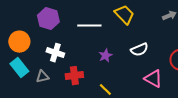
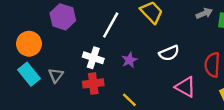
white line: (89, 26) -> (111, 25), turned -60
white cross: (55, 53) -> (93, 58), moved
gray triangle: (42, 77) -> (56, 75), moved, turned -40

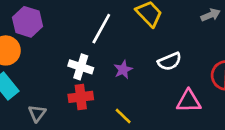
purple hexagon: (63, 17) -> (28, 22), moved
gray triangle: (56, 75) -> (37, 113), moved
pink triangle: (185, 87) -> (189, 101), turned -30

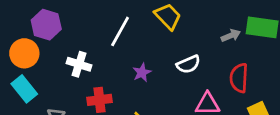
gray arrow: (211, 15) -> (231, 36), moved
white cross: (81, 67) -> (79, 64), moved

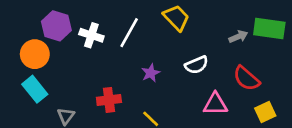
white cross: (79, 64) -> (91, 35), moved
red semicircle: (239, 78) -> (246, 78), turned -52

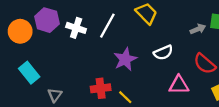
orange circle: (35, 54) -> (20, 31), moved
purple star: (151, 73) -> (125, 59), size x1.5
red cross: (109, 100) -> (101, 88), moved

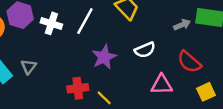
gray triangle: (55, 95) -> (29, 67), moved

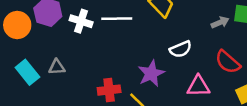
white line: (85, 21) -> (117, 19), turned 60
purple star: (104, 57) -> (151, 73), moved
gray triangle: (29, 67) -> (57, 67), turned 49

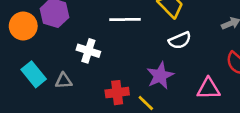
white cross: (81, 21) -> (88, 51), moved
white semicircle: (181, 49) -> (180, 40), moved
gray triangle: (57, 67) -> (64, 81), moved

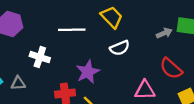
purple star: (160, 76) -> (88, 72), moved

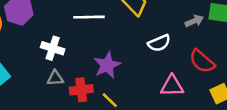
white semicircle: (120, 48) -> (159, 43), moved
gray triangle: (18, 83) -> (55, 78), moved

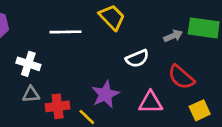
purple star: (107, 65) -> (105, 94), moved

